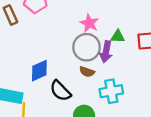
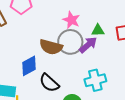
purple arrow: (106, 52) -> (88, 45), turned -138
brown semicircle: (87, 72) -> (51, 47), moved, size x1.6

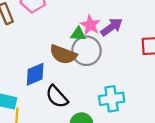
green triangle: (98, 30) -> (78, 34), moved
purple arrow: (88, 45) -> (112, 27), moved

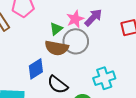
pink star: (90, 25) -> (75, 19), turned 30
green triangle: (78, 34) -> (56, 29), moved, turned -32

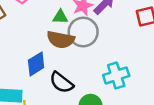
green triangle: (56, 29) -> (60, 17), turned 40

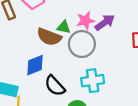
brown semicircle: (61, 40) -> (49, 37), moved
cyan cross: (116, 75) -> (93, 81), moved

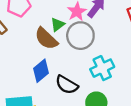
green triangle: (64, 27) -> (58, 25), turned -32
brown semicircle: (49, 37) -> (46, 39), turned 40

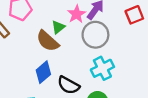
gray circle: (80, 36) -> (95, 35), moved

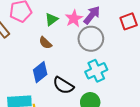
green triangle: (58, 27) -> (51, 19), moved
brown semicircle: (48, 41) -> (45, 43), size x0.6

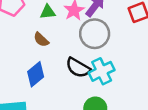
green triangle: (51, 19) -> (48, 12), turned 32
black semicircle: (63, 85) -> (78, 68), moved

